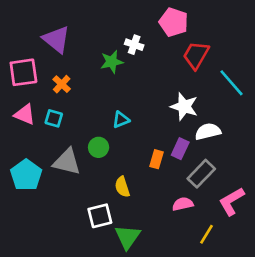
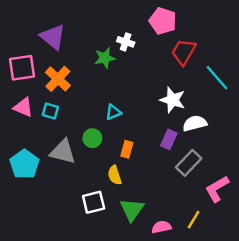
orange cross: (62, 84) -> (58, 79), size x1.5
orange rectangle: (156, 159) -> (127, 149), moved
pink semicircle: (183, 204) -> (161, 227), moved
green triangle: (128, 237) -> (132, 210), moved

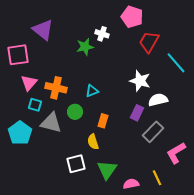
orange cross: (58, 79) -> (56, 88), moved, turned -30
pink triangle: (23, 107) -> (29, 83), moved, turned 48
cyan square: (50, 111) -> (35, 105), moved
yellow line: (194, 220) -> (157, 178), turned -56

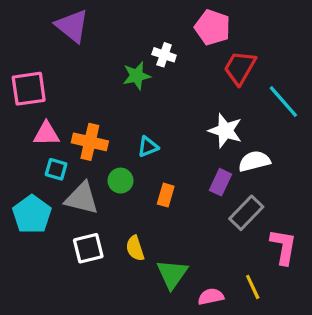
purple triangle: (43, 30) -> (72, 26), moved
pink triangle: (29, 83) -> (46, 134), turned 48
yellow semicircle: (93, 142) -> (135, 248), moved
pink L-shape: (176, 153) -> (283, 247), turned 130
white square: (76, 164) -> (88, 248), moved

